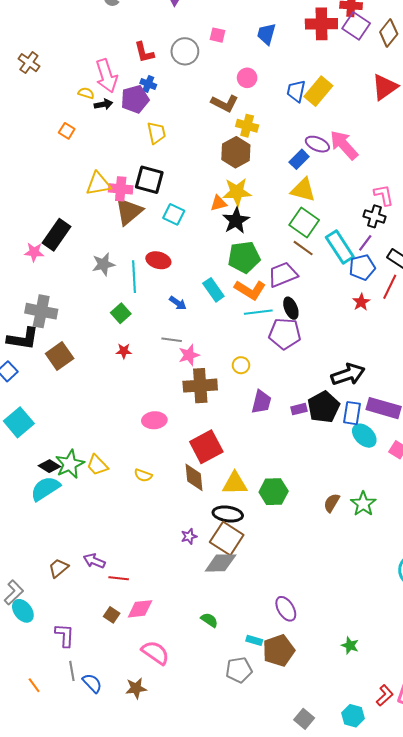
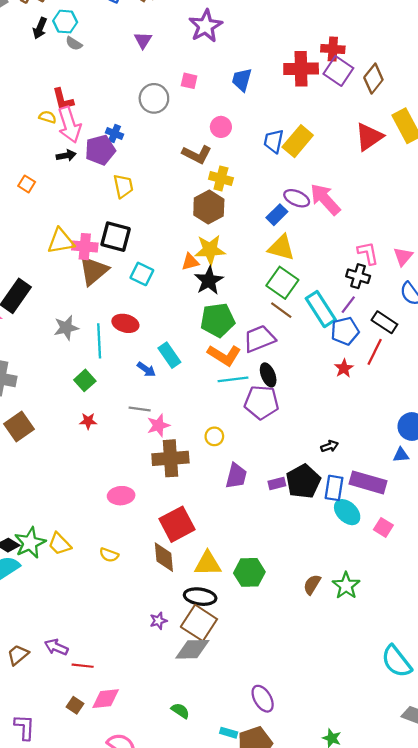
red L-shape: (144, 52) -> (63, 99), moved
yellow semicircle: (86, 93) -> (48, 117), moved
cyan rectangle: (213, 290) -> (169, 355), moved
black arrow: (348, 374) -> (330, 446), size x0.5

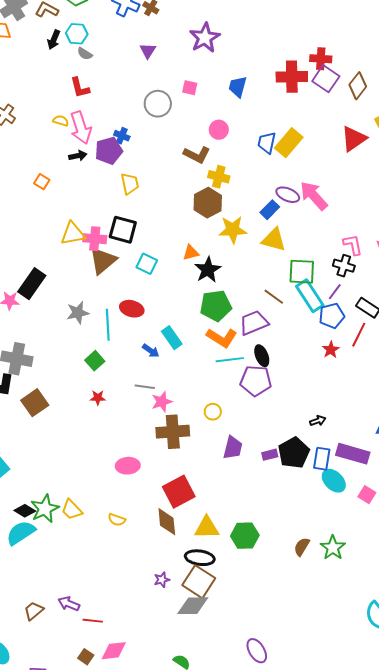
red L-shape: (63, 99) -> (80, 88), moved
yellow star: (210, 250) -> (233, 230), moved
green square: (282, 283) -> (302, 272), moved, turned -32

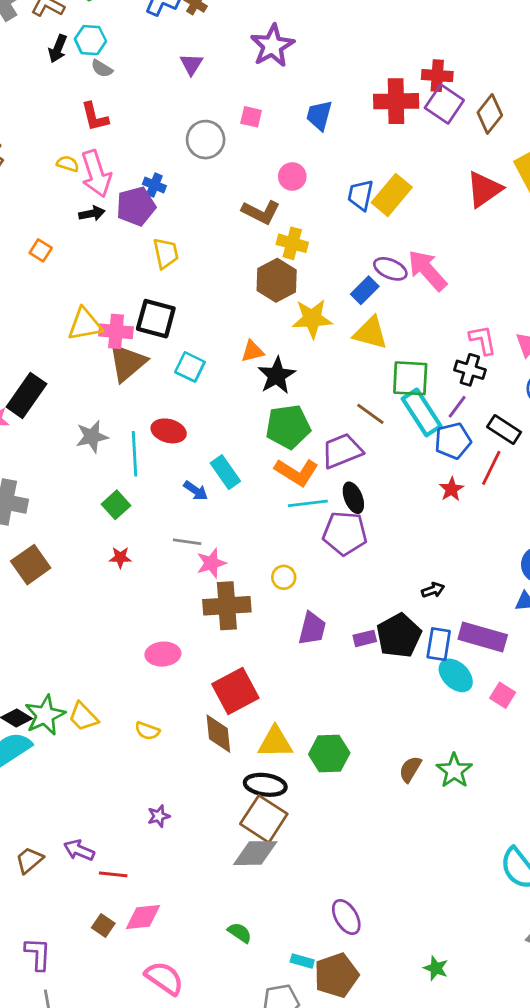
purple star: (162, 580) -> (159, 816), moved

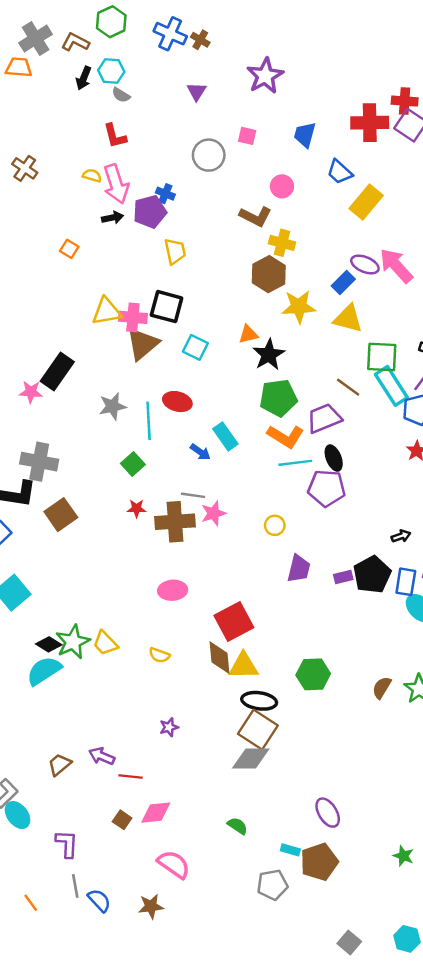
blue trapezoid: (360, 195) -> (340, 172), moved, turned -60
brown cross: (227, 606) -> (175, 522), moved
yellow triangle: (275, 742) -> (244, 666), moved

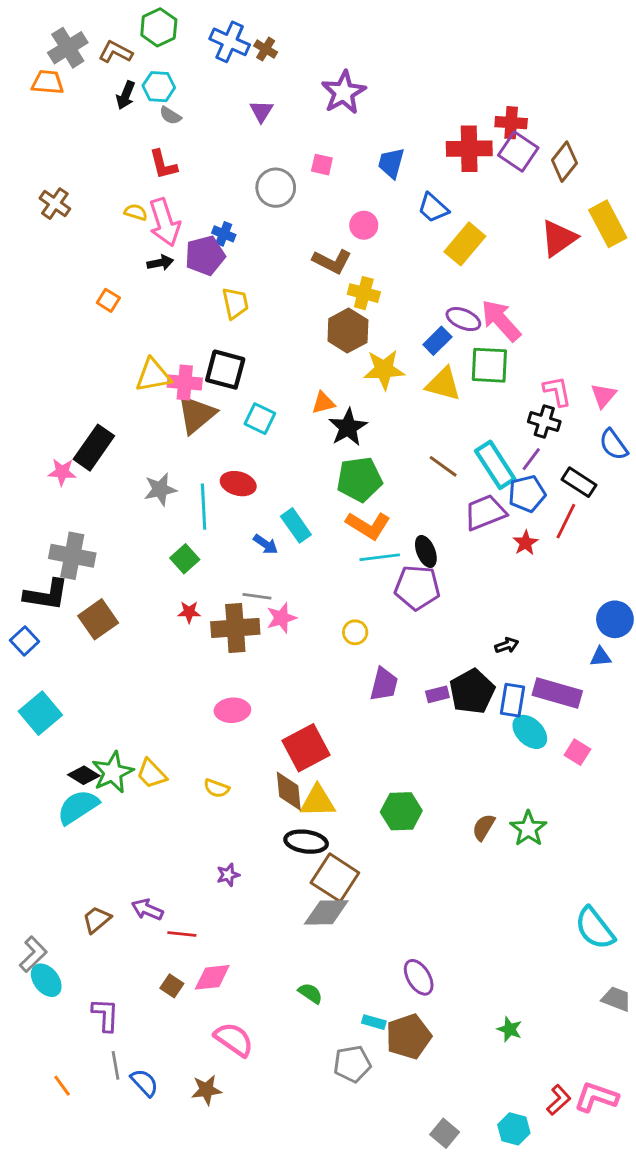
green square: (382, 357) -> (489, 365), moved
purple trapezoid: (324, 418) -> (485, 512), moved
black ellipse: (259, 701) -> (306, 842), moved

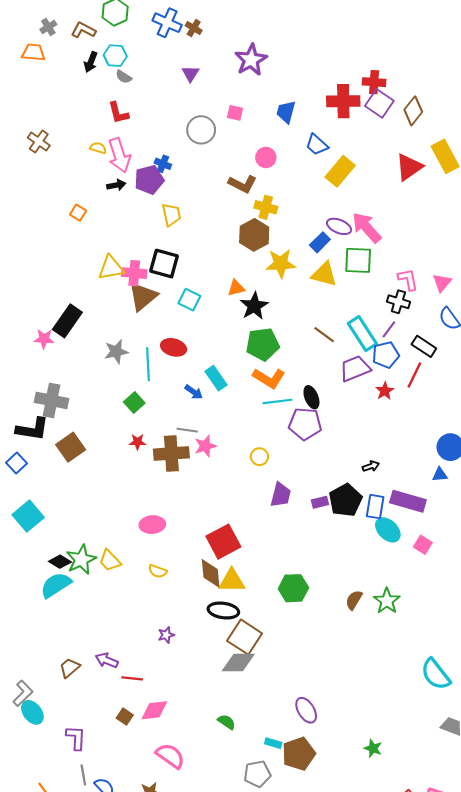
gray cross: (68, 48) -> (48, 27), size x0.6
pink ellipse: (232, 710) -> (152, 525), moved

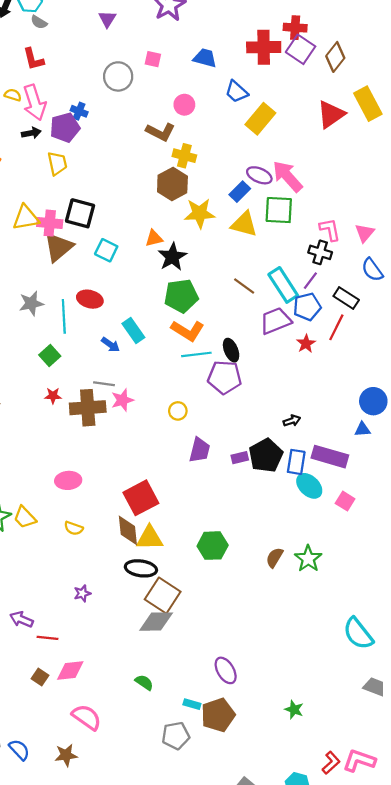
blue trapezoid: (286, 112) -> (205, 58), turned 90
yellow trapezoid: (171, 215) -> (57, 163), moved

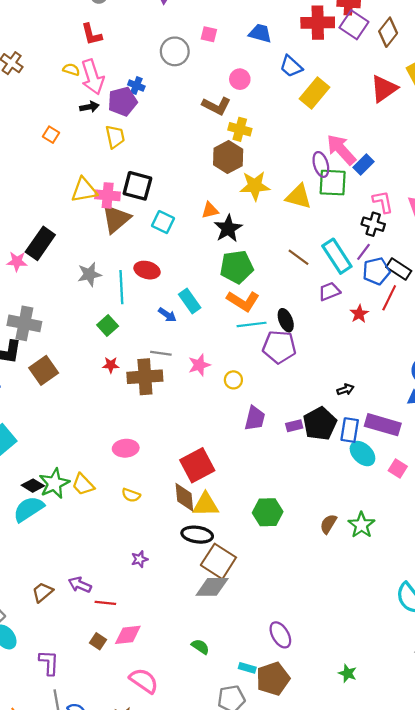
purple ellipse: (259, 175) -> (321, 164), moved, turned 50
blue rectangle: (240, 192) -> (364, 164), moved
blue pentagon: (307, 307) -> (376, 271), moved
purple trapezoid: (276, 321) -> (329, 291), size x0.7
pink star: (122, 400) -> (199, 365), moved

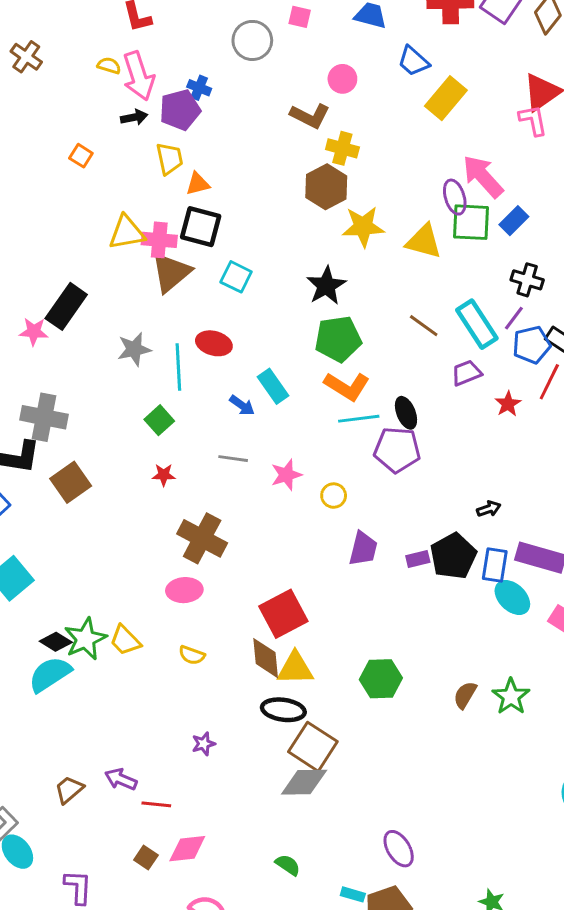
blue rectangle: (364, 164) -> (514, 221), moved
pink L-shape: (383, 202) -> (533, 120), moved
orange triangle: (210, 210) -> (198, 184), moved
brown cross: (145, 377) -> (202, 538), moved, turned 32

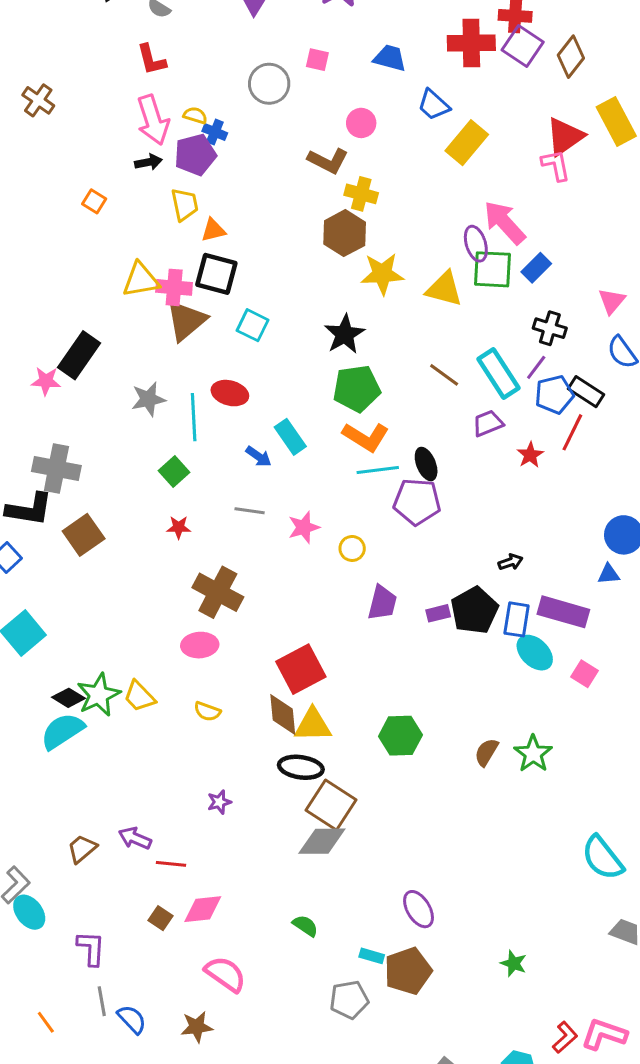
yellow semicircle: (109, 66) -> (195, 115), moved

